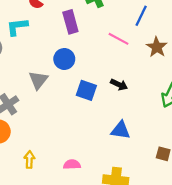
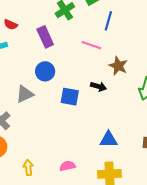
brown star: (157, 47) -> (118, 66), moved
gray triangle: (38, 80) -> (25, 94), turned 36
blue triangle: (121, 130) -> (109, 140), moved

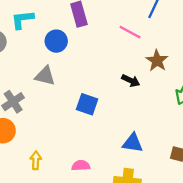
blue circle: (45, 71) -> (56, 41), moved
gray triangle: (25, 94) -> (45, 76), turned 30
blue square: (70, 97) -> (87, 104), moved

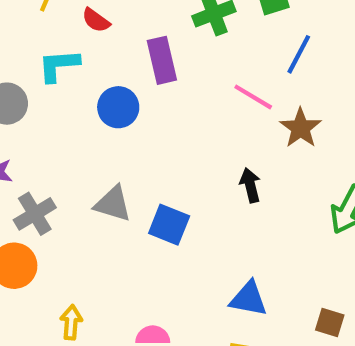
brown star: (157, 61) -> (301, 128), moved
gray triangle: (45, 76) -> (113, 204), moved
black arrow: (131, 81) -> (250, 185), turned -132

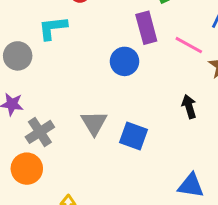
purple rectangle: (162, 60) -> (146, 28), moved
blue circle: (118, 107) -> (125, 61), moved
gray triangle: (113, 204) -> (94, 123), turned 44

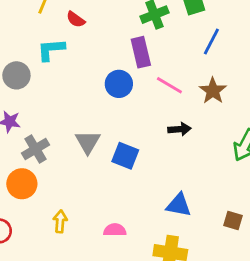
pink line: (189, 45) -> (169, 85), moved
black arrow: (189, 107) -> (179, 129), turned 100

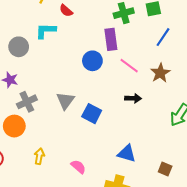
pink semicircle: (115, 230) -> (78, 167), turned 35

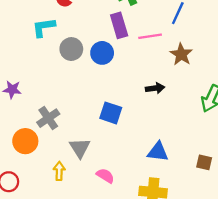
gray circle: (19, 47) -> (71, 49), moved
pink line: (129, 66) -> (150, 36), moved, turned -36
gray triangle: (65, 101) -> (80, 148), moved
gray cross: (27, 102) -> (48, 118), moved

